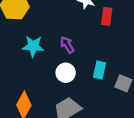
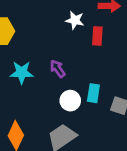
white circle: (66, 73) -> (70, 101), moved

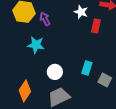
purple arrow: (58, 69) -> (45, 19), moved
white circle: (70, 101) -> (55, 72), moved

